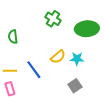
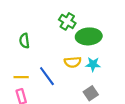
green ellipse: (87, 29) -> (89, 36), moved
yellow semicircle: (58, 57) -> (73, 62), turned 35

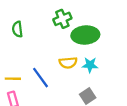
green cross: (67, 21) -> (62, 19), turned 35
green semicircle: (24, 41) -> (17, 29), moved

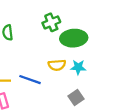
blue line: (40, 78) -> (30, 80), turned -35

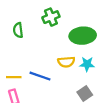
green cross: (51, 22) -> (51, 17), moved

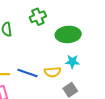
yellow semicircle: (66, 62) -> (52, 72), moved

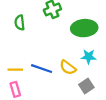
yellow semicircle: (52, 72) -> (68, 67), turned 42

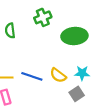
cyan star: (89, 57) -> (82, 73), moved

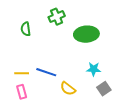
yellow semicircle: (58, 75) -> (68, 89), moved
gray square: (77, 94) -> (104, 89), moved

